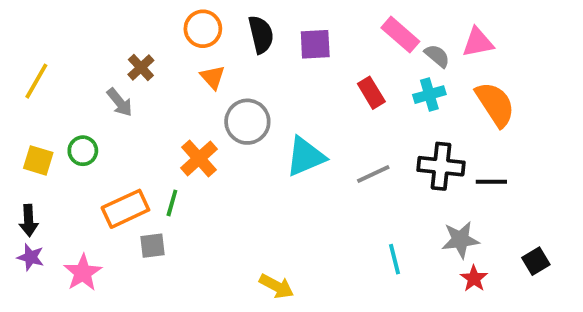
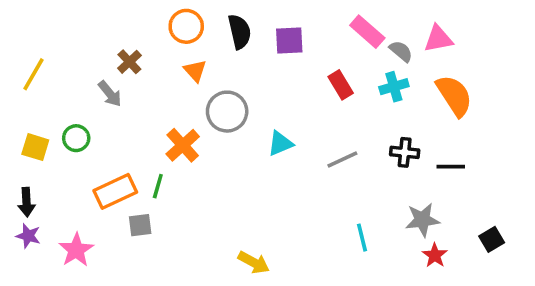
cyan triangle: (305, 157) -> (280, 143), size x0.7
black cross: (441, 166) -> (405, 152), size x0.7

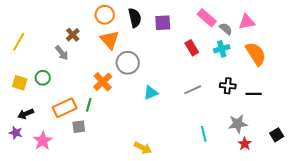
orange triangle: (195, 71) -> (110, 40), size x1.5
cyan triangle: (280, 143) -> (151, 93), moved
black arrow: (26, 202) -> (26, 114), moved, turned 70

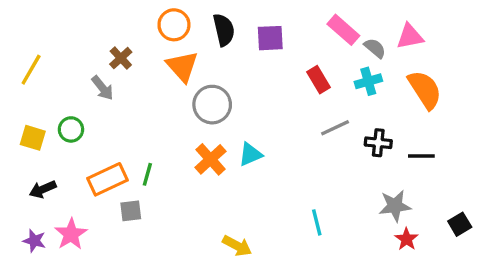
orange cross: (103, 82) -> (210, 159), moved
gray line: (193, 90) -> (335, 128), moved
purple star: (16, 133) -> (34, 241), moved
cyan line: (204, 134) -> (317, 222), moved

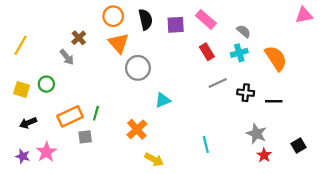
pink rectangle: (343, 30) -> (206, 19), moved
pink triangle: (410, 36) -> (304, 15), moved
orange cross: (210, 159) -> (137, 129), moved
gray star: (395, 206) -> (256, 134), turned 30

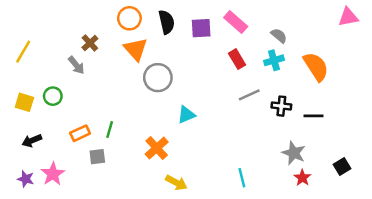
orange rectangle: (70, 116) -> (80, 133), size x0.7
cyan line: (206, 144) -> (242, 178), moved

